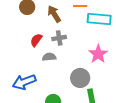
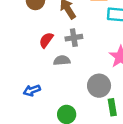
blue arrow: (24, 82) -> (32, 90), size x0.6

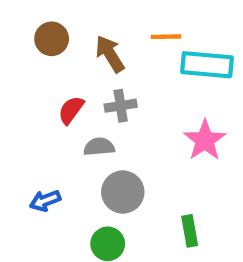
gray circle: (99, 86) -> (123, 192), moved

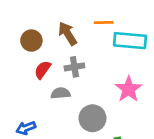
brown circle: (52, 39) -> (31, 41), moved
gray circle: (123, 192) -> (92, 118), moved

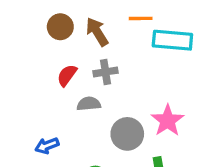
brown circle: (31, 41) -> (60, 27), moved
pink star: (129, 89) -> (167, 121), moved

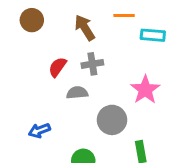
brown circle: (60, 27) -> (32, 20), moved
cyan rectangle: (172, 40) -> (153, 35), size x0.7
pink star: (167, 121) -> (145, 90), moved

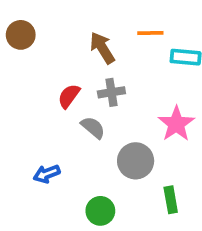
brown circle: (32, 20) -> (21, 35), moved
gray semicircle: (77, 93) -> (93, 128), turned 45

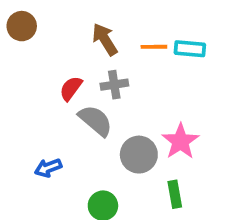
orange line: (150, 33) -> (154, 47), moved
pink star: (176, 124) -> (180, 141), moved
gray semicircle: (93, 128) -> (95, 121), size x1.4

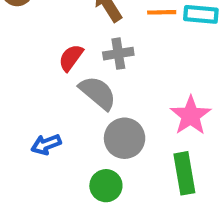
gray circle: (139, 155) -> (125, 138), moved
green rectangle: (175, 194) -> (184, 173), size x1.4

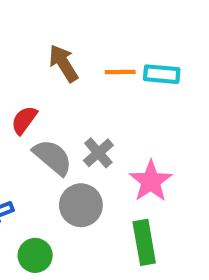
gray cross: (118, 54) -> (98, 153), moved, turned -32
green circle: (106, 186) -> (35, 255), moved

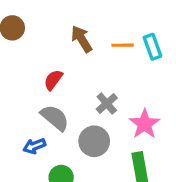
cyan rectangle: (162, 74) -> (152, 47), turned 65
gray semicircle: (53, 157) -> (55, 118), moved

